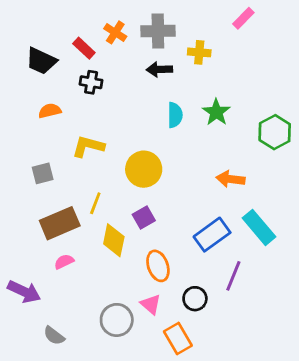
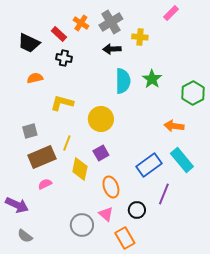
gray cross: (158, 31) -> (111, 22), turned -30
cyan semicircle: (175, 115) -> (123, 81), size x1.4
gray square: (43, 173) -> (30, 131), moved
orange arrow: (231, 179) -> (174, 126), moved
gray semicircle: (54, 336) -> (25, 236), moved

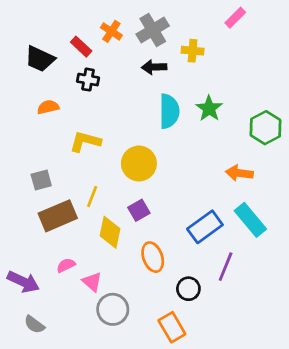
pink semicircle: (45, 184) -> (66, 265), moved
pink triangle: (106, 214) -> (92, 282), moved

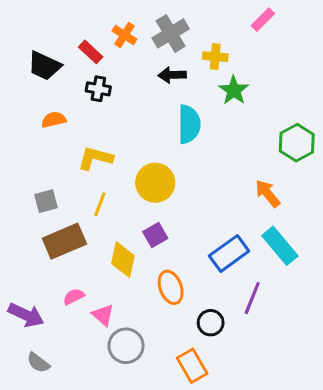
green star: (209, 108) -> (234, 90), moved
orange arrow: (239, 173) -> (268, 193), turned 44
yellow line: (92, 197) -> (100, 204), moved

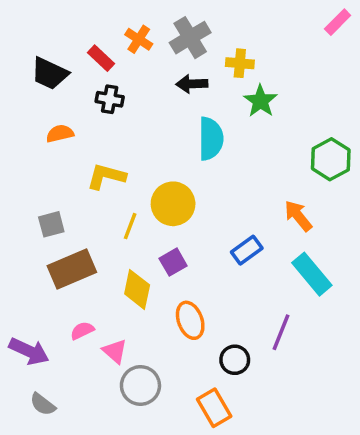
pink rectangle: (263, 20) -> (338, 22), moved
yellow line: (100, 204) -> (130, 226), moved
blue rectangle: (229, 253) -> (247, 250), moved, size x0.7

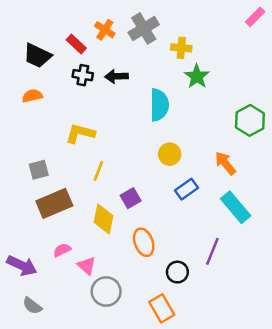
black arrow: (192, 84) -> (116, 76), moved
orange semicircle: (60, 134) -> (32, 96), moved
yellow circle: (173, 204) -> (170, 154), moved, size x0.7

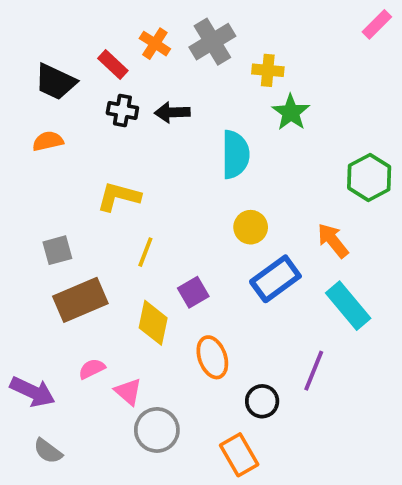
blue rectangle: (186, 189) -> (275, 279), size x1.4

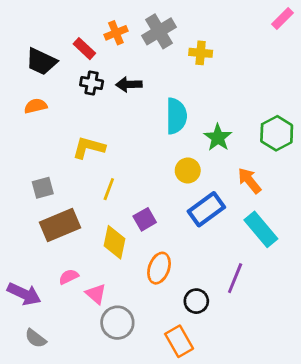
orange cross: (155, 44) -> (116, 33), turned 35
green star: (291, 112) -> (218, 138), moved
orange ellipse: (212, 357) -> (159, 268), turned 40

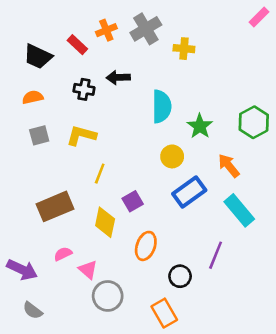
black cross: (92, 83) -> (84, 89), moved
gray square: (43, 188) -> (39, 135), moved

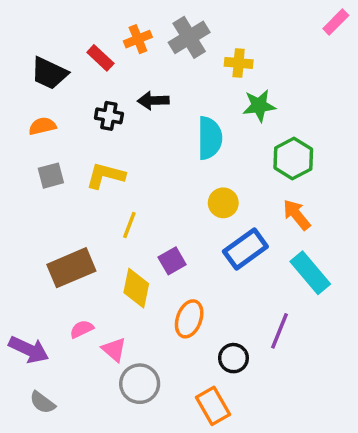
green hexagon: (254, 122) -> (293, 158), moved
green star: (200, 126) -> (259, 106), moved, turned 30

